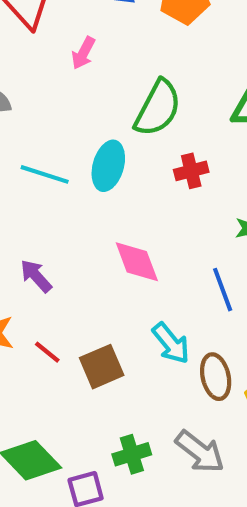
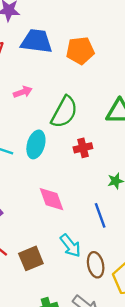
pink arrow: (83, 53) -> (23, 92), moved, turned -138

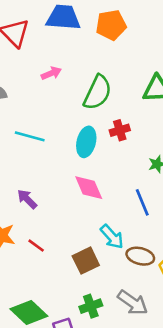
cyan ellipse: (36, 144) -> (86, 142), moved
brown square: (31, 258) -> (86, 261), moved
brown ellipse: (96, 265) -> (140, 256), turned -60

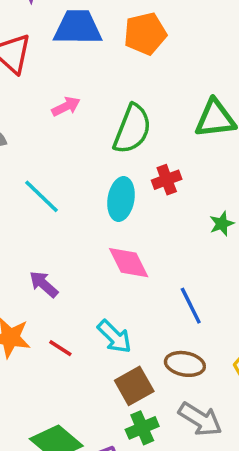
cyan line: (30, 136) -> (42, 196), turned 32
blue line: (142, 202) -> (191, 306), moved
cyan arrow: (112, 237) -> (114, 337), moved
brown ellipse: (140, 256) -> (185, 364), moved
brown square: (86, 261) -> (134, 386), moved

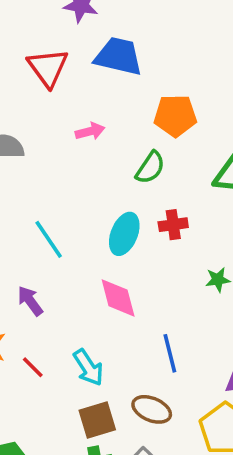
orange pentagon: (145, 34) -> (175, 116), moved
green semicircle: (132, 129) -> (150, 168), size x0.7
cyan line: (42, 196) -> (49, 239), moved

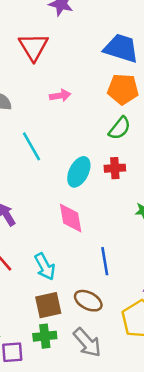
blue trapezoid: (118, 56) -> (121, 48), moved
green semicircle: (150, 168) -> (120, 128), moved
cyan line: (49, 239) -> (31, 146), moved

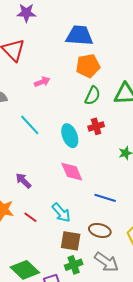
cyan ellipse: (79, 172) -> (70, 136), turned -35
blue line: (105, 261) -> (105, 198), turned -50
brown square: (48, 305) -> (71, 241), turned 35

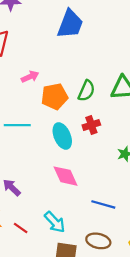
blue trapezoid: (79, 35) -> (70, 24), turned 108
orange pentagon: (88, 66) -> (55, 96), moved
cyan line: (30, 125) -> (17, 125), turned -45

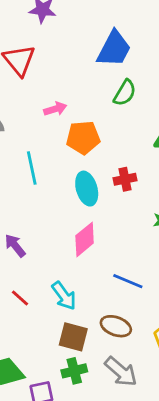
green semicircle: (86, 91) -> (125, 93), moved
cyan line: (17, 125) -> (32, 168), turned 70
pink diamond: (65, 176) -> (85, 239), turned 68

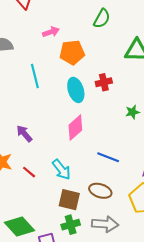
gray arrow: (121, 372) -> (105, 224), turned -35

